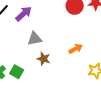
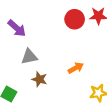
purple arrow: (24, 14) -> (17, 28), turned 84

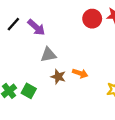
orange arrow: (76, 68) -> (80, 73), moved, turned 48

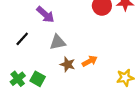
black line: (13, 24) -> (22, 39), moved
orange arrow: (80, 73) -> (90, 61), turned -48

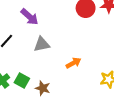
brown star: (68, 64) -> (43, 88), moved

